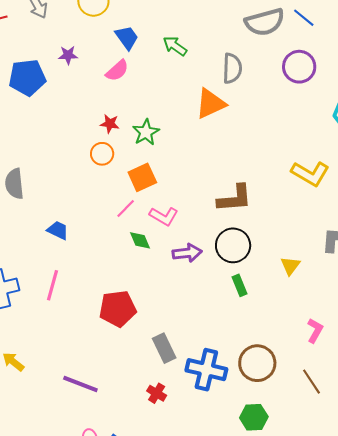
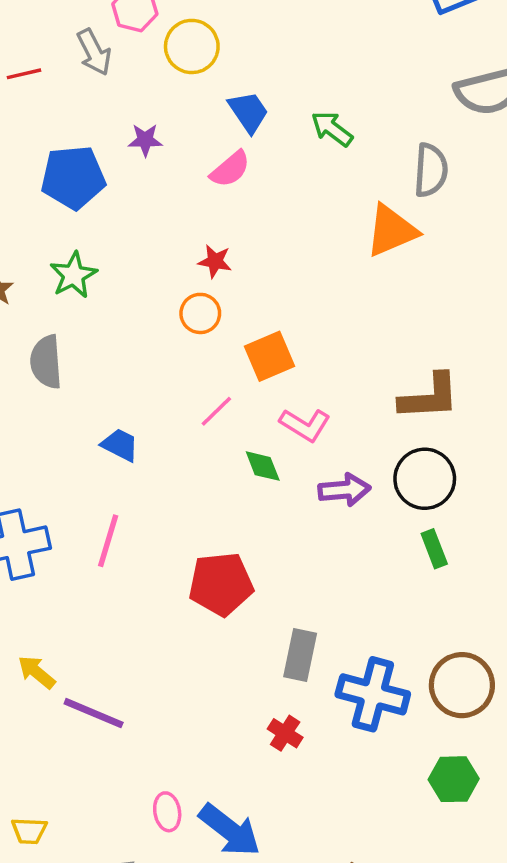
green star: (146, 132) -> (73, 275), moved
pink line: (126, 209) -> (216, 411), moved
gray rectangle: (164, 348) -> (300, 655), turned 36
purple line: (80, 384) -> (94, 713), moved

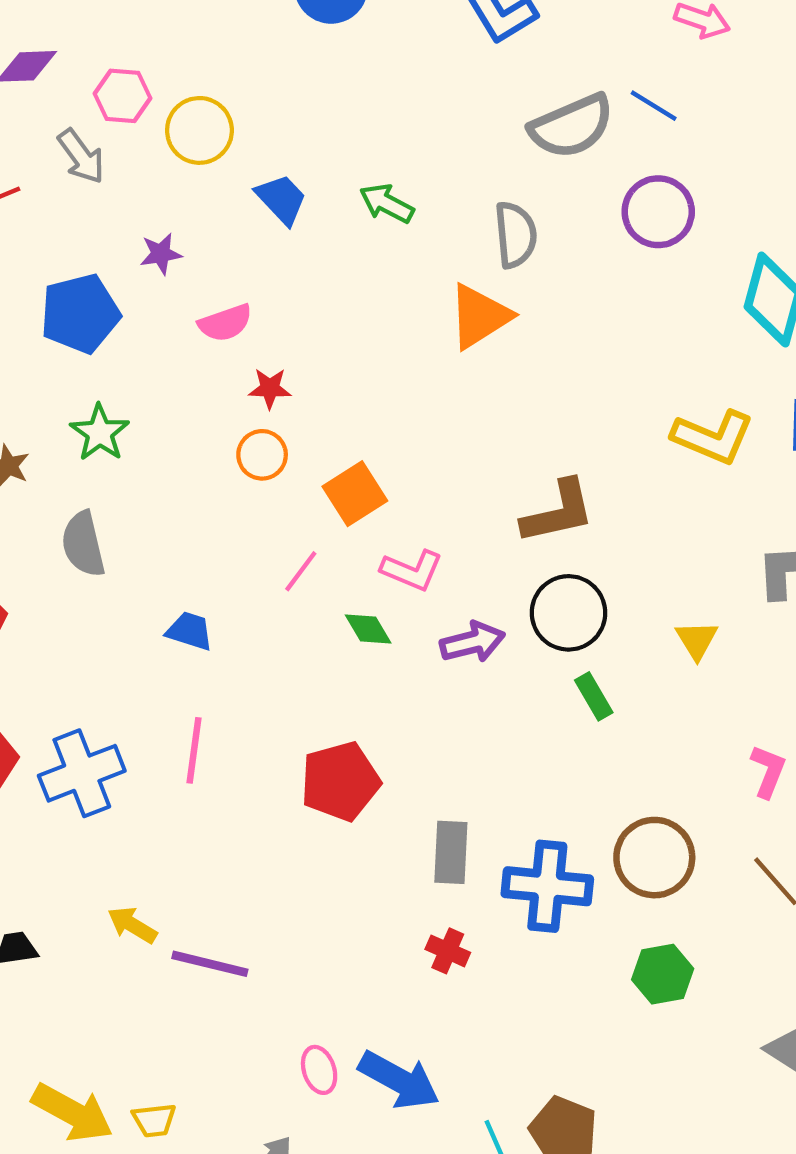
pink semicircle: (230, 169) -> (225, 323), moved, turned 30

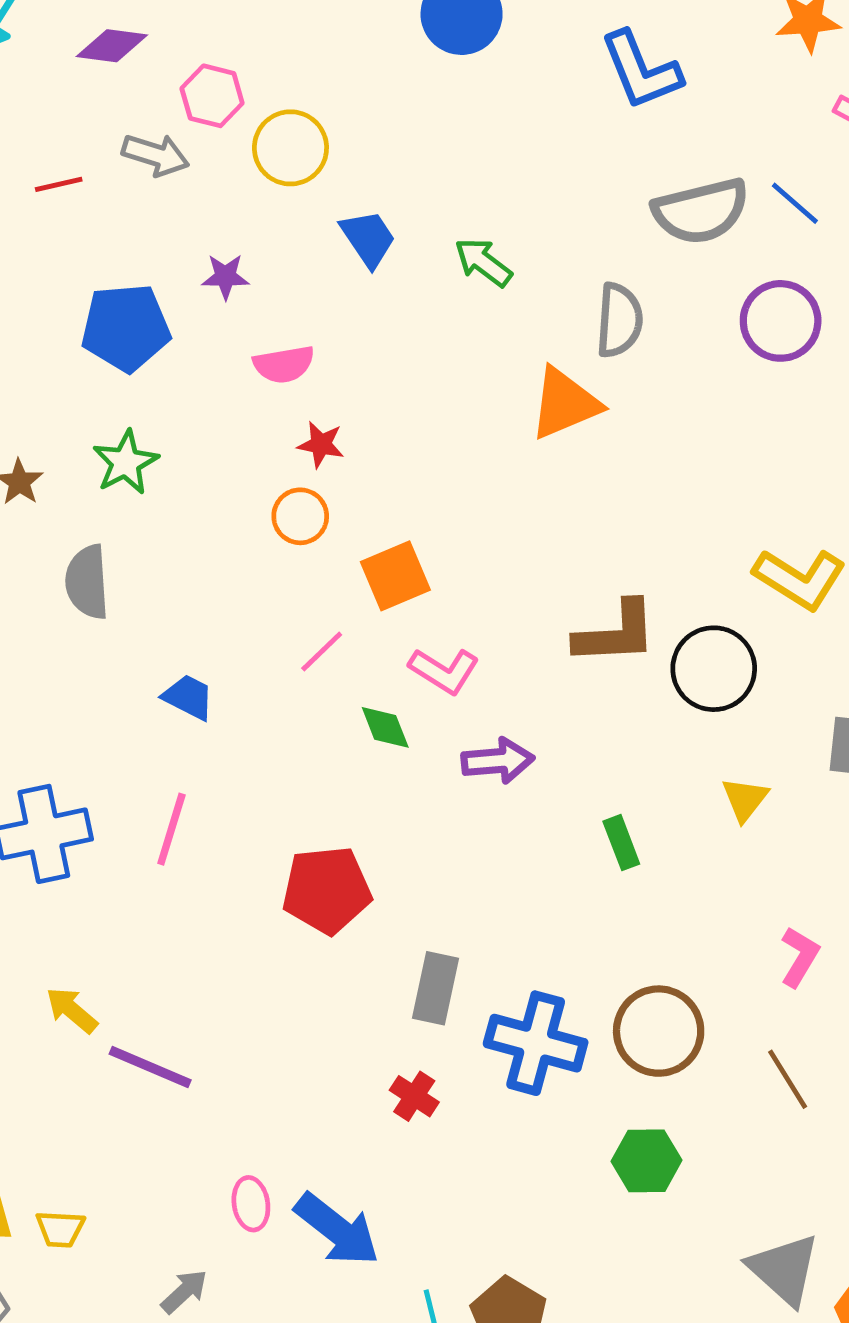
gray arrow: (81, 156) -> (156, 155), turned -46
black circle: (568, 613) -> (714, 669), moved

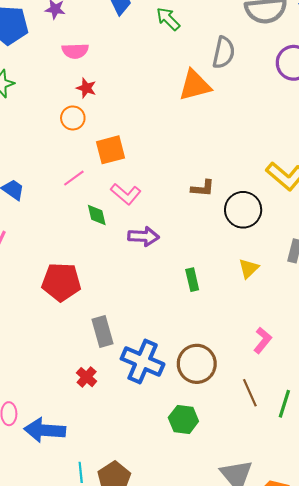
brown L-shape: (616, 633) -> (203, 188), size x0.6
gray rectangle: (436, 988) -> (102, 331), turned -36
blue arrow: (337, 1229) -> (45, 430), turned 138

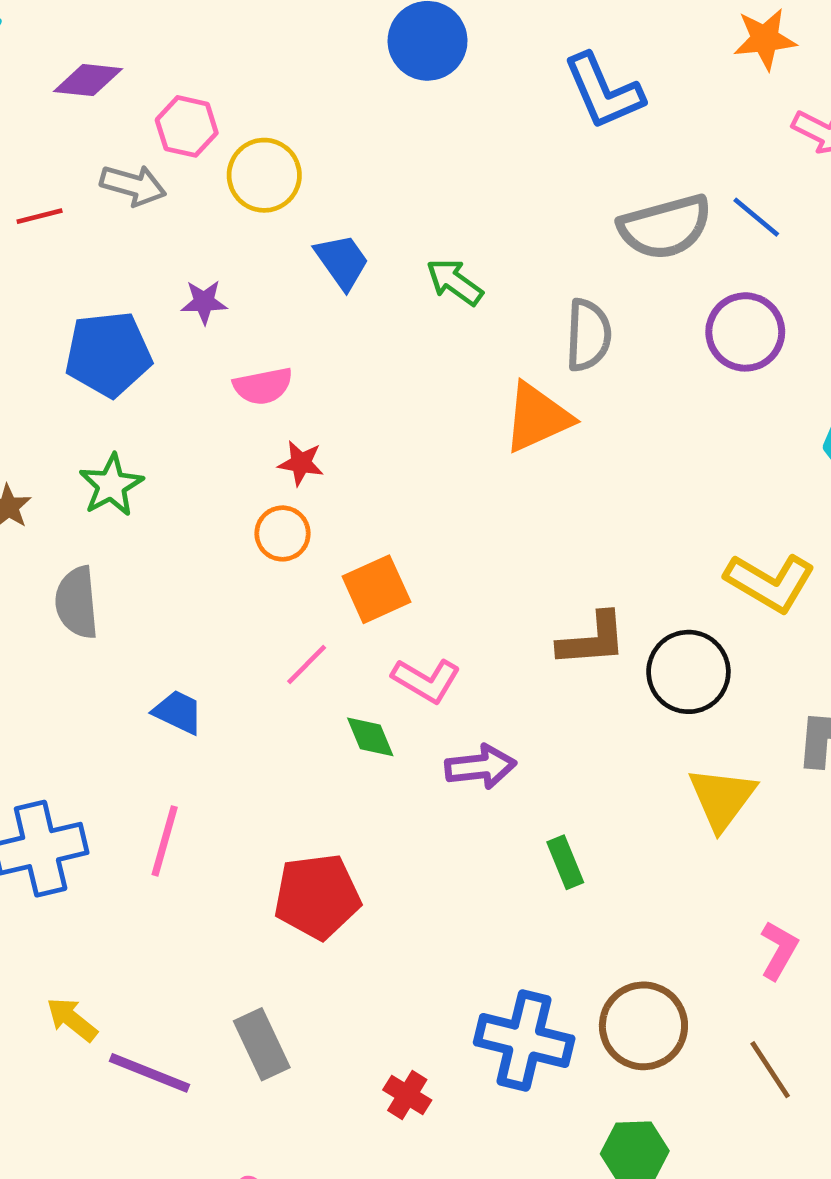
brown L-shape: (203, 188) -> (592, 640), size x1.4
yellow triangle: (249, 268) -> (722, 798), size x1.5
green rectangle: (192, 280) -> (565, 862), moved
gray rectangle: (102, 331) -> (262, 1044), moved

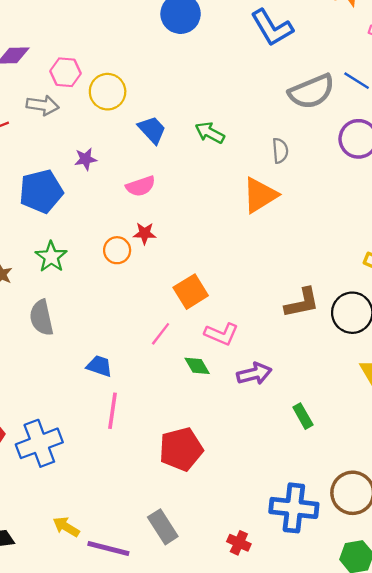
gray semicircle: (588, 335) -> (280, 151), size x0.7
pink semicircle: (263, 386) -> (141, 186), moved
orange circle: (283, 533) -> (117, 250), moved
pink line: (165, 841) -> (112, 411), moved

